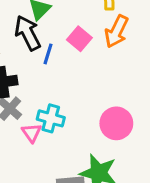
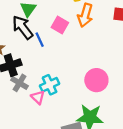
blue line: (48, 54) -> (40, 40), turned -32
cyan cross: (51, 118) -> (50, 85), turned -30

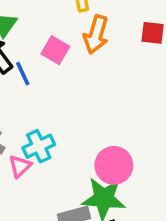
pink circle: (96, 80) -> (114, 165), moved
pink triangle: (38, 97) -> (20, 166), turned 32

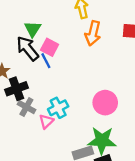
pink square: (55, 50) -> (50, 47), moved
pink circle: (114, 165) -> (105, 103), moved

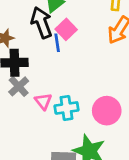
cyan cross: (58, 108) -> (67, 108), moved
pink triangle: (46, 121) -> (43, 101), moved, turned -42

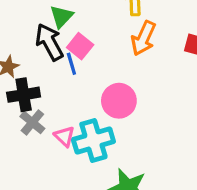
cyan cross: (67, 108) -> (93, 140), size x1.4
pink circle: (107, 111) -> (119, 101), moved

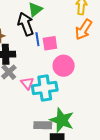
pink square: (80, 46) -> (50, 43), moved, turned 35

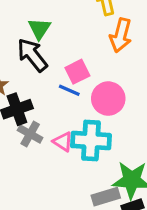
blue line: (37, 39) -> (69, 90), moved, turned -40
cyan cross: (45, 88) -> (91, 141), turned 30

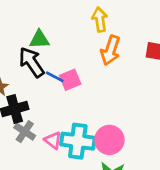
green triangle: (39, 29) -> (39, 40), turned 50
blue line: (69, 90) -> (55, 77), moved
pink circle: (108, 99) -> (109, 140), moved

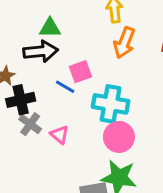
black arrow: (32, 62) -> (41, 51), turned 116
blue line: (55, 77) -> (65, 87), moved
cyan cross: (78, 141) -> (111, 104), moved

